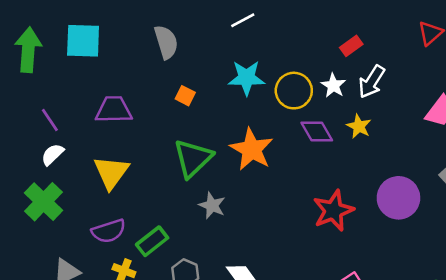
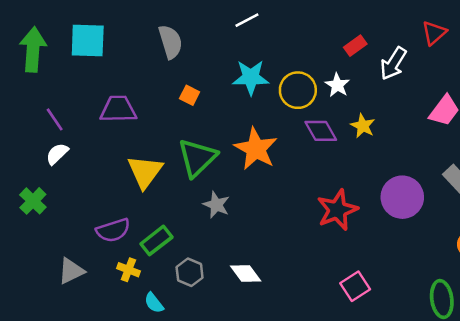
white arrow: (372, 82) -> (393, 63), moved
yellow triangle: (111, 172) -> (145, 172), moved
green cross: (44, 202) -> (33, 201), moved, size x0.7

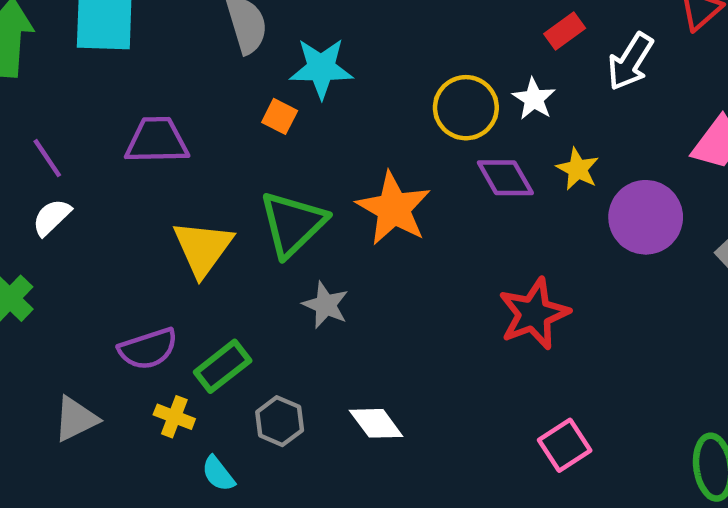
cyan star: (251, 77) -> (321, 68), moved
purple circle: (402, 197) -> (646, 217), moved

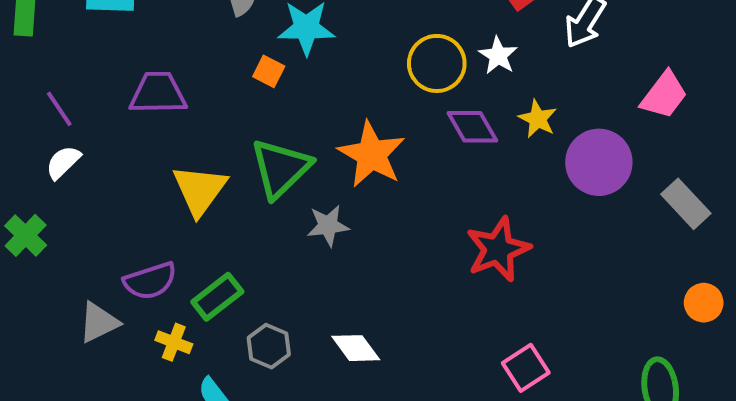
gray star: (326, 305) -> (328, 226), moved, turned -30
gray triangle: (76, 419) -> (99, 322), moved

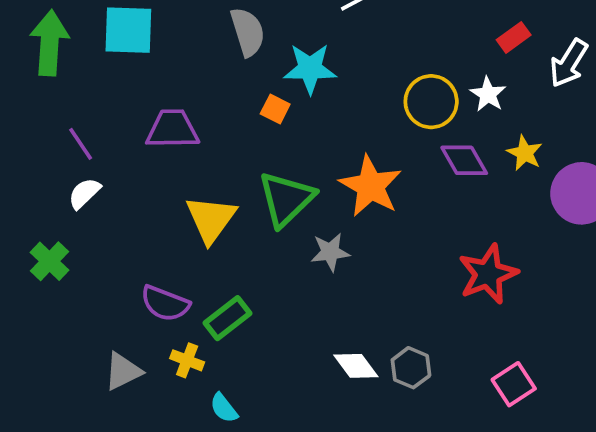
purple semicircle: (150, 281) -> (165, 303), turned 39
gray triangle: (99, 322) -> (123, 371), moved
gray hexagon: (269, 346) -> (411, 368), moved

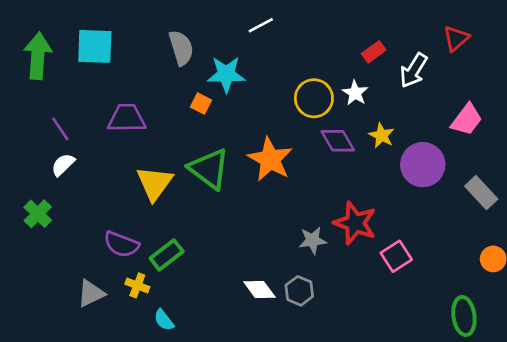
green triangle: (286, 199) -> (209, 169), turned -39
gray star: (330, 252) -> (313, 240), moved
red star: (488, 274) -> (355, 223), turned -30
pink square: (514, 384) -> (396, 256), moved

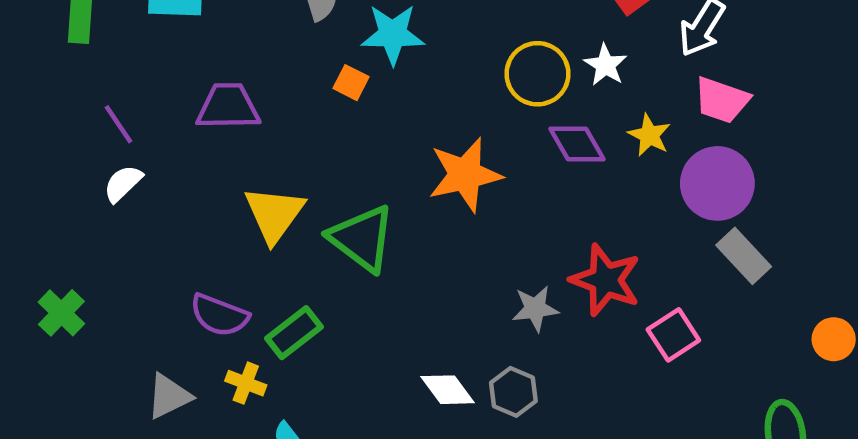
pink trapezoid: (467, 119) -> (722, 100), moved, turned 72
orange star: (270, 159) -> (465, 175), turned 30
green triangle: (209, 169) -> (362, 238), moved
gray rectangle: (481, 193) -> (744, 256), moved
green cross: (38, 214) -> (61, 313), moved

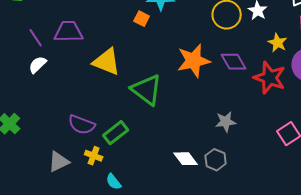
purple trapezoid: (228, 107) -> (69, 32), moved
purple diamond: (577, 144) -> (234, 62), moved
yellow triangle: (274, 214) -> (107, 62), moved, turned -44
red star: (605, 280) -> (270, 78), moved

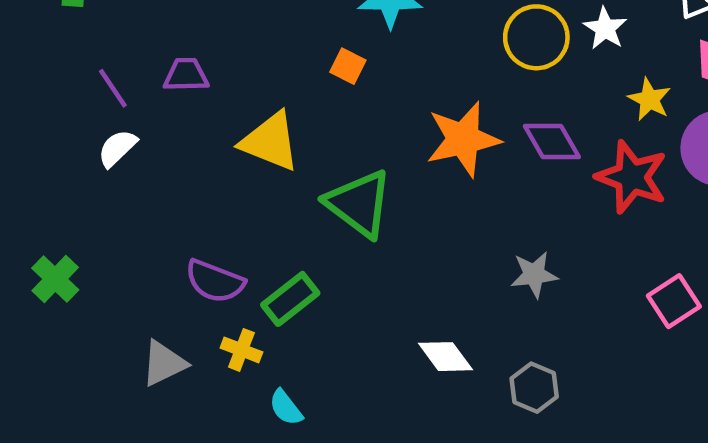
orange square: (142, 19) -> (348, 66), moved
purple trapezoid: (69, 32) -> (186, 75), size x0.7
gray hexagon: (216, 160) -> (534, 388), moved

